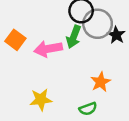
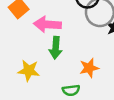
green arrow: (74, 37) -> (56, 48), moved, turned -30

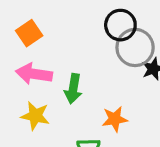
pink arrow: (47, 24) -> (34, 74), moved

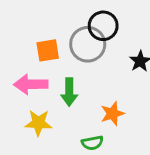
orange square: (29, 33) -> (48, 50), moved, turned 35
gray circle: (135, 47) -> (88, 44), moved

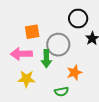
black circle: (103, 26) -> (78, 18), moved
gray circle: (88, 44) -> (58, 45), moved

